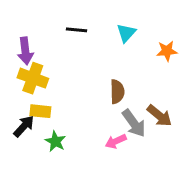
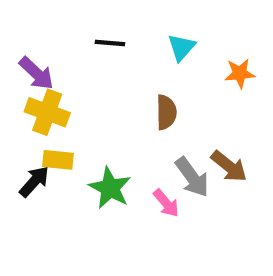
purple arrow: (25, 51) -> (36, 73), turned -40
brown semicircle: (117, 92) -> (166, 112), moved
green star: (55, 141) -> (110, 188), moved, size x1.4
pink arrow: (116, 141) -> (166, 203), turned -105

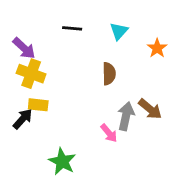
orange star: (240, 73) -> (157, 48), turned -30
gray arrow: (192, 177) -> (126, 116), turned -132
green star: (110, 188) -> (62, 161), moved

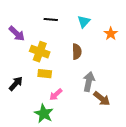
yellow cross: (31, 74) -> (40, 52), moved
yellow rectangle: (38, 105) -> (45, 74), moved
brown arrow: (150, 109) -> (102, 99), moved
pink arrow: (109, 133) -> (56, 95), moved, turned 88

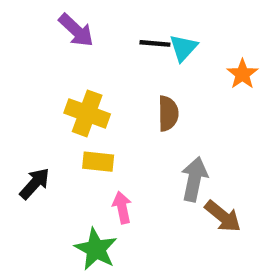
black line: (51, 20) -> (155, 43), moved
purple arrow: (17, 34) -> (76, 30), moved
pink arrow: (56, 95) -> (122, 208), turned 120

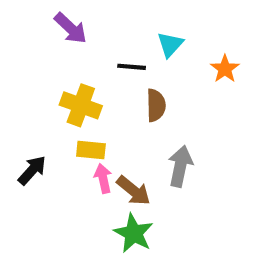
black line: (155, 43) -> (132, 67), moved
pink arrow: (122, 208) -> (103, 178), moved
brown arrow: (223, 216) -> (134, 191), moved
green star: (96, 249) -> (134, 233), moved

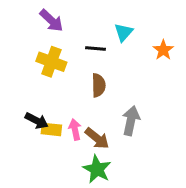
yellow cross: (81, 105) -> (51, 62), moved
brown semicircle: (156, 105) -> (99, 85), moved
yellow rectangle: (91, 150) -> (51, 129), moved
black arrow: (32, 170) -> (37, 121), moved, turned 75

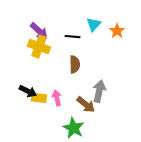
purple arrow: (51, 21) -> (39, 31), moved
orange star: (163, 50) -> (117, 31), moved
brown arrow: (97, 138) -> (86, 105), moved

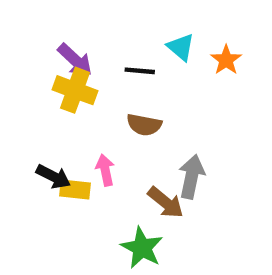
cyan triangle: (94, 24) -> (181, 47), turned -32
brown semicircle: (75, 64) -> (144, 125), turned 102
pink arrow: (57, 98) -> (105, 170), moved

